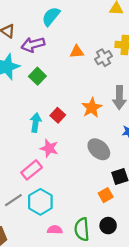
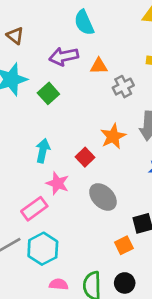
cyan semicircle: (51, 16) -> (84, 23), moved, turned -66
purple arrow: (33, 45) -> (64, 56), moved
gray cross: (104, 58) -> (123, 87), moved
red square: (58, 115) -> (85, 157), moved
gray ellipse: (99, 149) -> (103, 197), moved

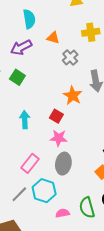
cyan semicircle: (84, 23) -> (29, 19), turned -150
orange triangle: (99, 66) -> (53, 38), moved, turned 32
pink star: (58, 183) -> (59, 138), moved
gray ellipse: (103, 197) -> (63, 164), moved, turned 70

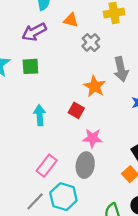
green square: (17, 77) -> (30, 66), turned -35
pink star: (59, 138) -> (92, 138), moved

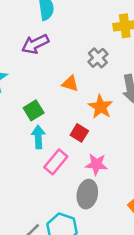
orange triangle: (71, 20) -> (70, 84), moved
green square: (30, 66) -> (34, 110), moved, turned -30
pink rectangle: (47, 166) -> (56, 162), moved

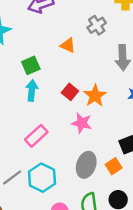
orange star: (100, 107) -> (95, 96), moved
pink rectangle: (56, 162) -> (36, 136), moved
gray ellipse: (87, 194) -> (86, 165), moved

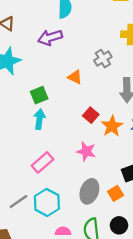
red square: (70, 92) -> (91, 115), moved
orange star: (95, 96) -> (112, 126), moved

